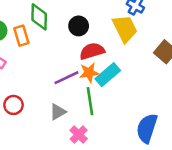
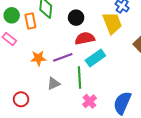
orange star: (89, 73) -> (38, 58), moved
red circle: (13, 105) -> (21, 99), moved
pink cross: (79, 135) -> (90, 101), moved

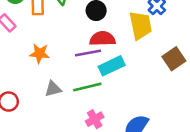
purple line: (63, 57) -> (88, 53), moved
green line: (80, 78) -> (87, 87), turned 70

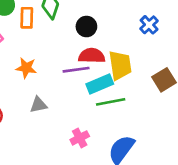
yellow trapezoid: (140, 25) -> (120, 65), moved
green line: (87, 87) -> (111, 102), moved

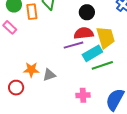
black circle: (86, 27) -> (87, 12), moved
orange star: (26, 68) -> (31, 70), moved
pink cross: (80, 138) -> (83, 95), turned 32

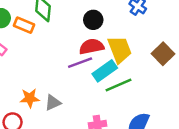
orange rectangle: (32, 12) -> (24, 25), turned -56

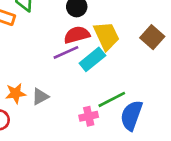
green line: (118, 85) -> (112, 99), moved

